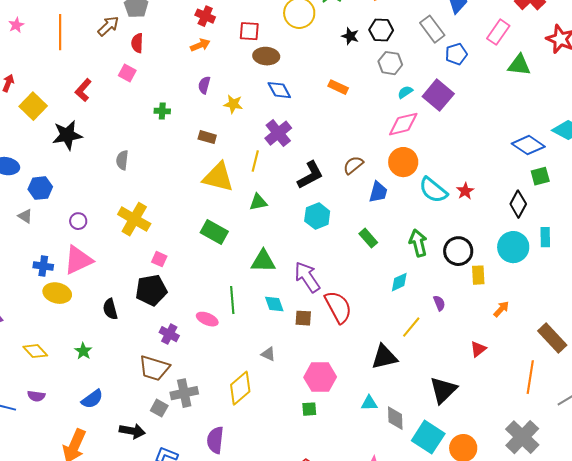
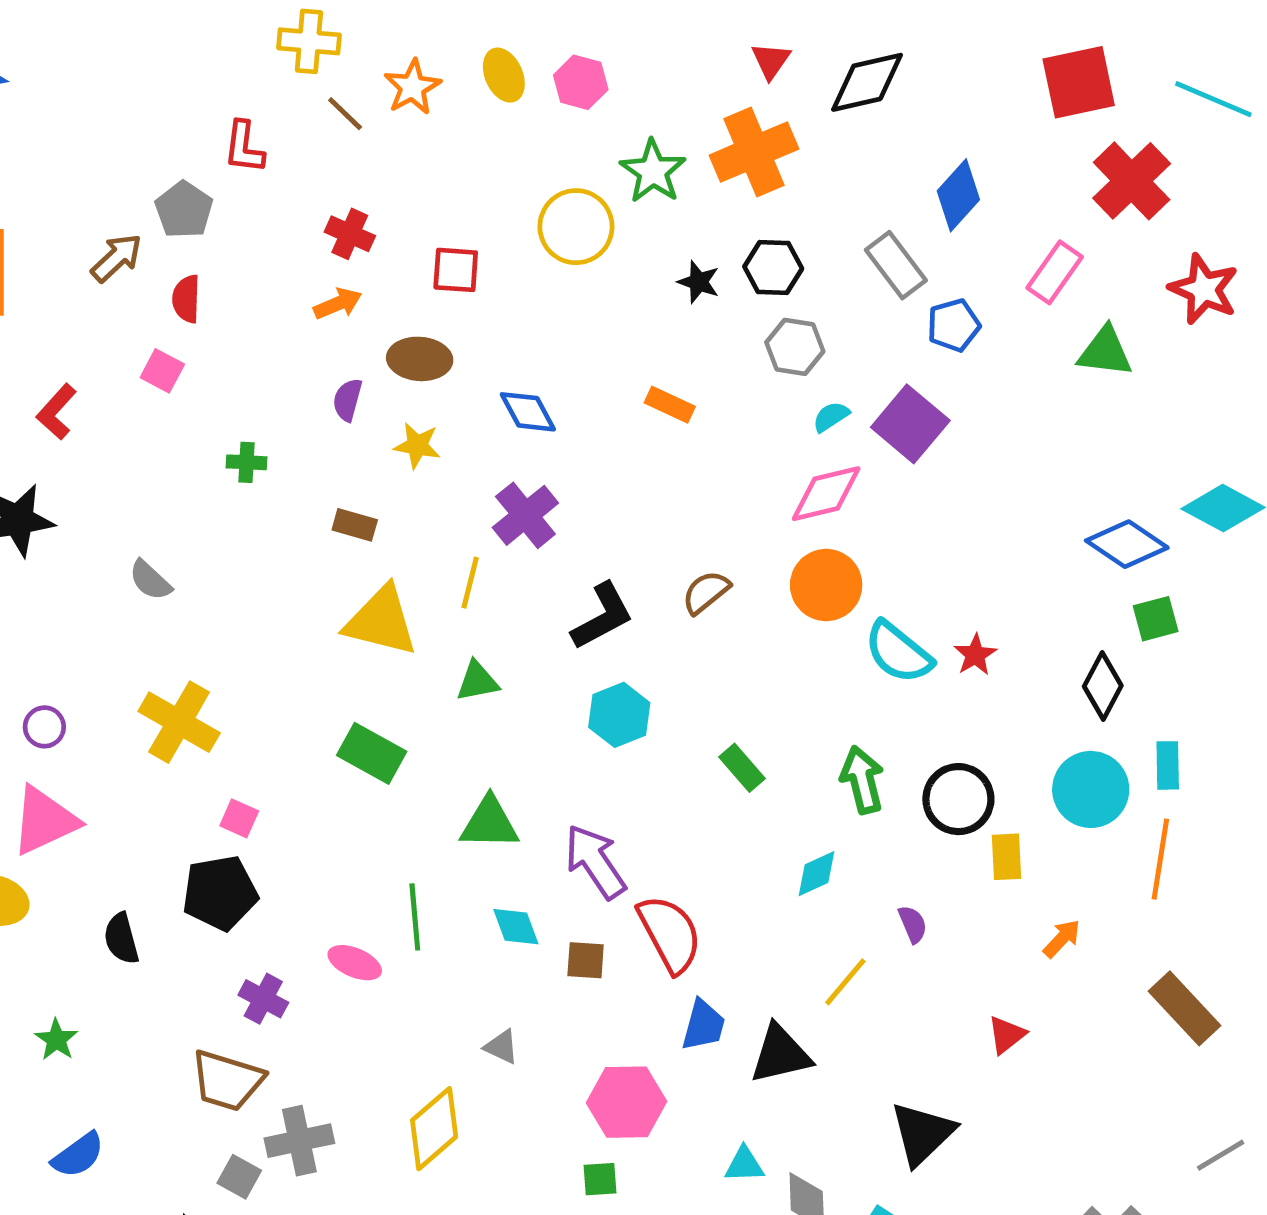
brown ellipse: (266, 56) -> (420, 359), moved
gray semicircle: (122, 160) -> (150, 580), turned -54
blue trapezoid: (378, 192) -> (703, 1025), moved
orange line: (530, 377) -> (1160, 859), moved

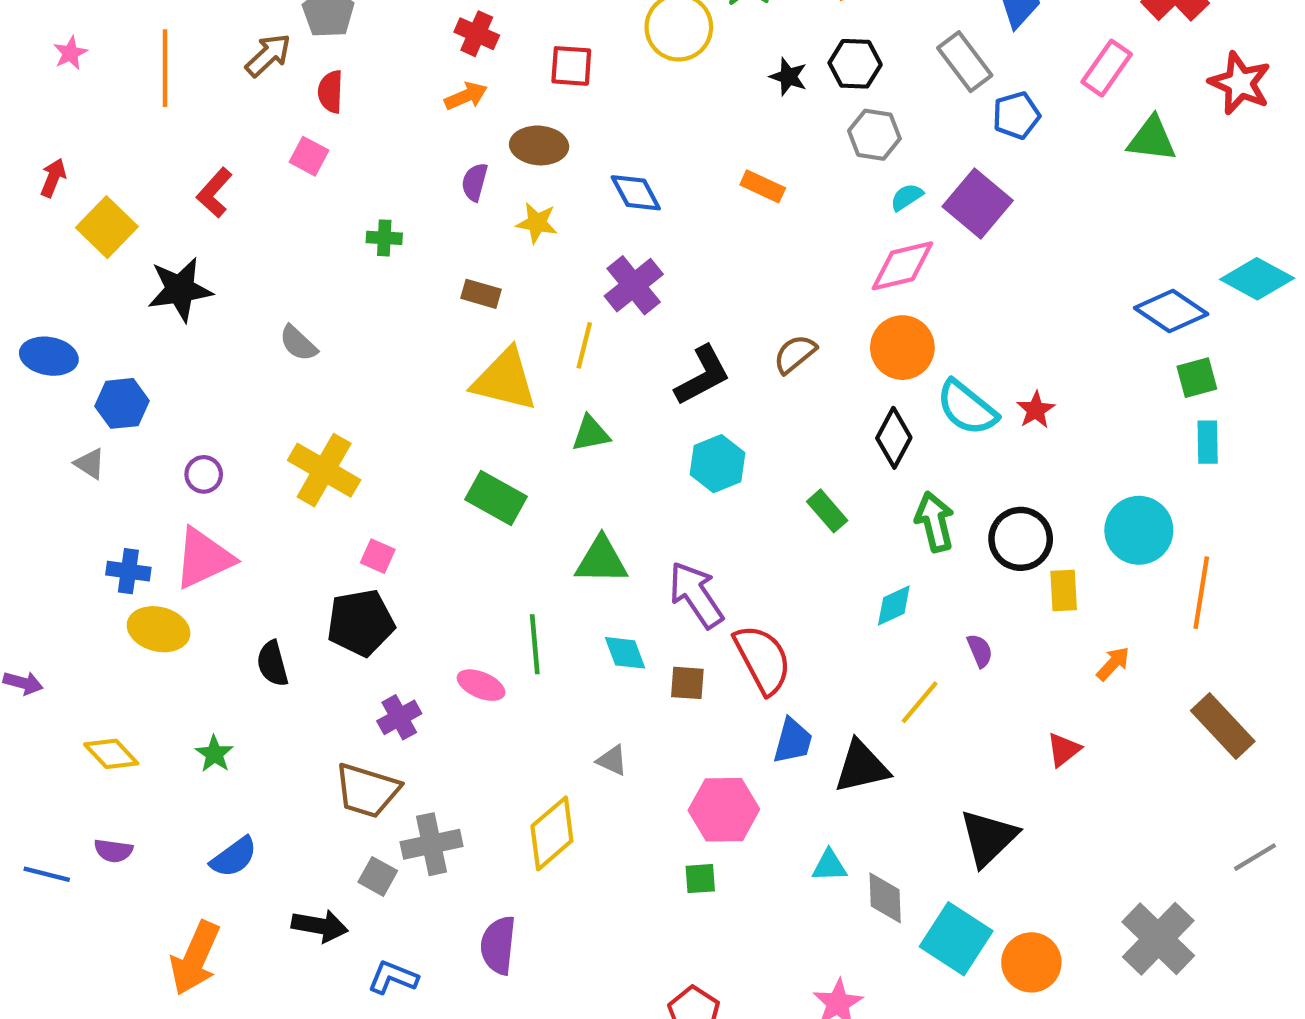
black diamond: (1103, 686) -> (894, 438), moved
cyan rectangle: (1168, 765) -> (1208, 442), moved
purple cross: (263, 999) -> (399, 717), turned 33

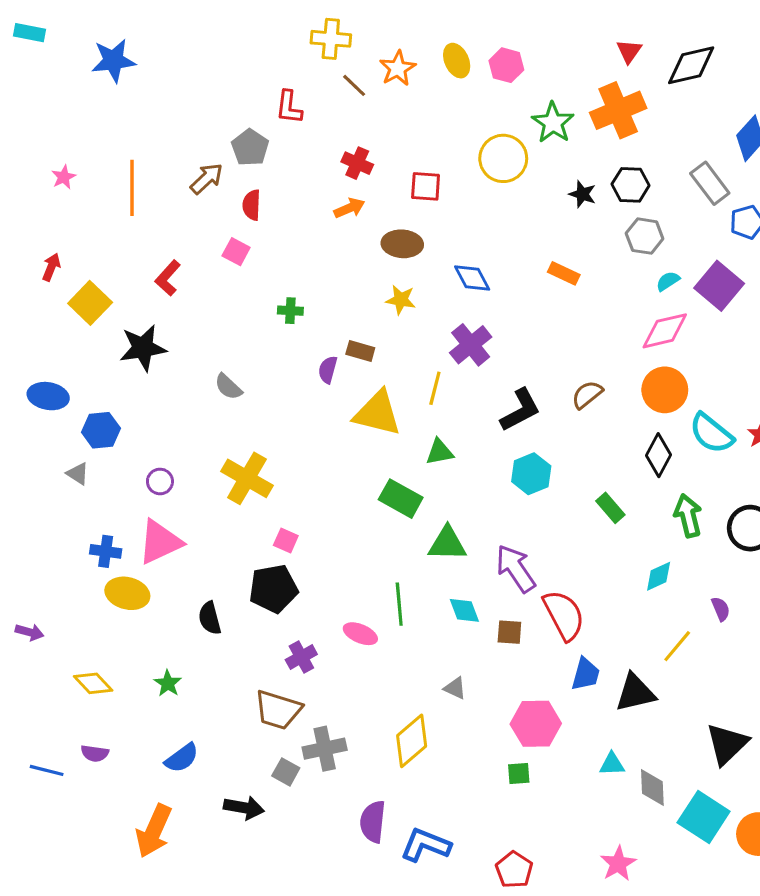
purple semicircle: (475, 182) -> (328, 370), moved
green rectangle: (496, 498) -> (401, 499), moved
blue L-shape: (393, 977) -> (426, 845), moved, size x1.4

